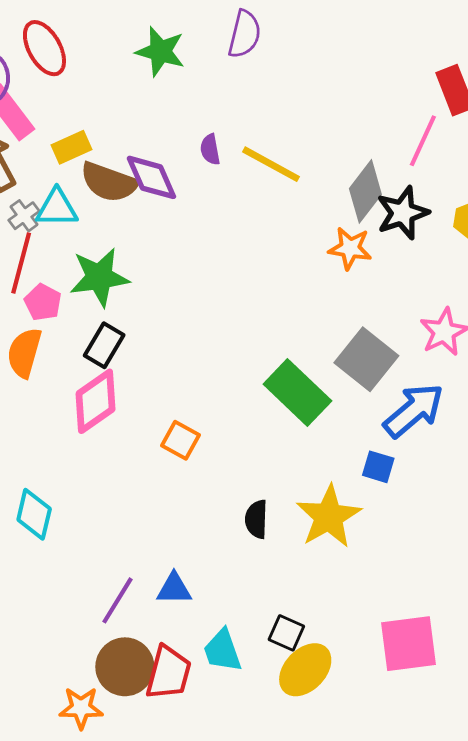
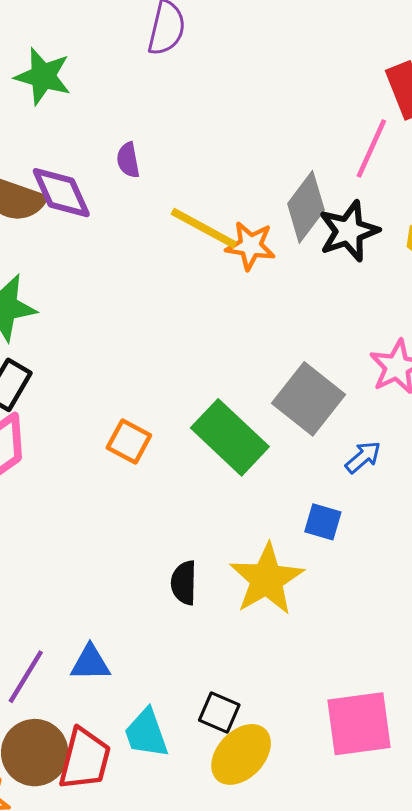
green star: (160, 51) -> (43, 76), moved
yellow line: (271, 164) -> (204, 228), moved
orange star: (350, 248) -> (250, 246), moved
blue arrow: (414, 411) -> (363, 457), size x0.5
orange square: (180, 440) -> (129, 442), moved

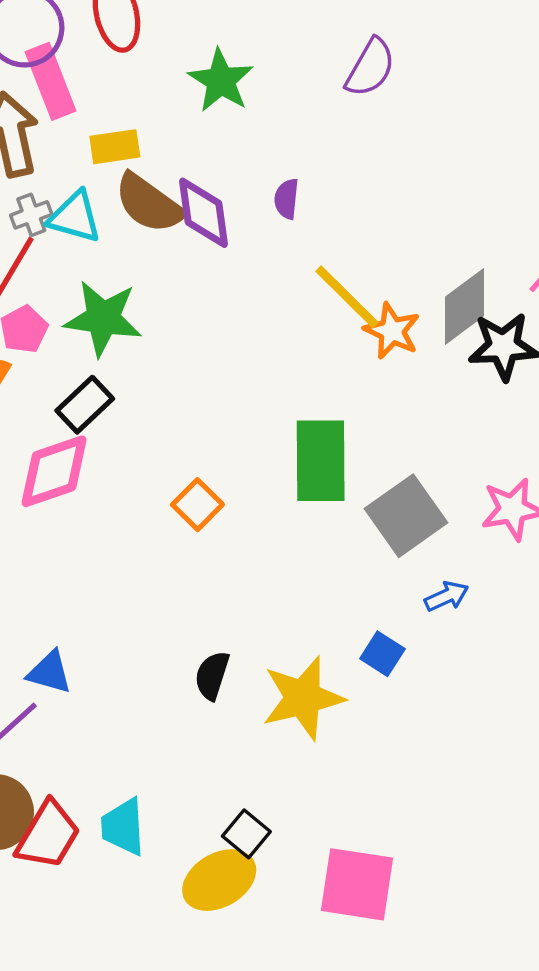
green rectangle: (230, 437) -> (321, 461), moved, turned 30
blue triangle: (90, 663) -> (50, 672), moved
black square: (219, 712) -> (246, 834), moved

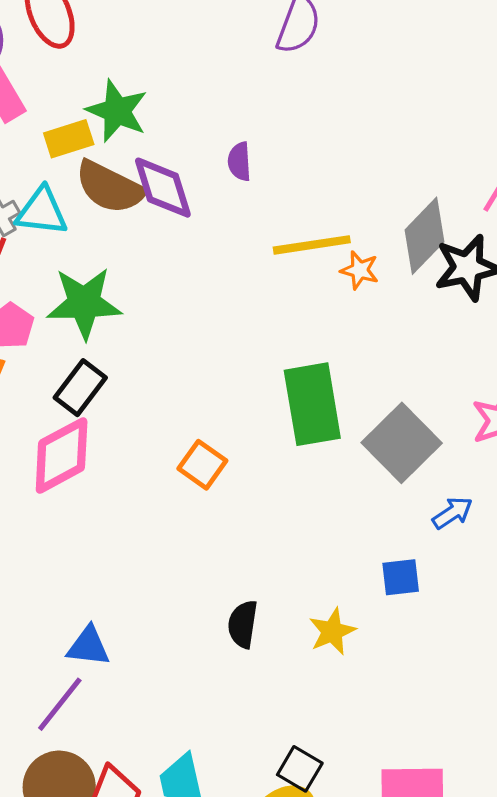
green star: (221, 81) -> (117, 111), moved
yellow line: (347, 297) -> (312, 245), turned -44
orange star: (392, 331) -> (360, 270), size x0.7
blue square: (382, 654) -> (401, 577), turned -30
yellow star: (303, 698) -> (332, 631), size x0.6

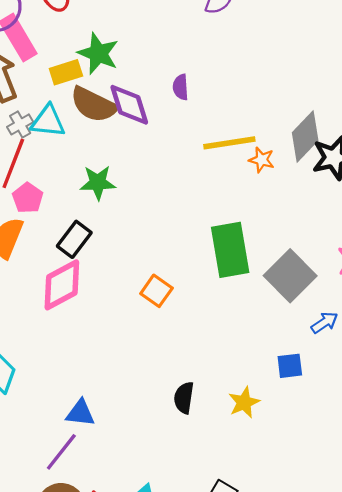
green star: (84, 303) -> (98, 183), moved, size x0.7

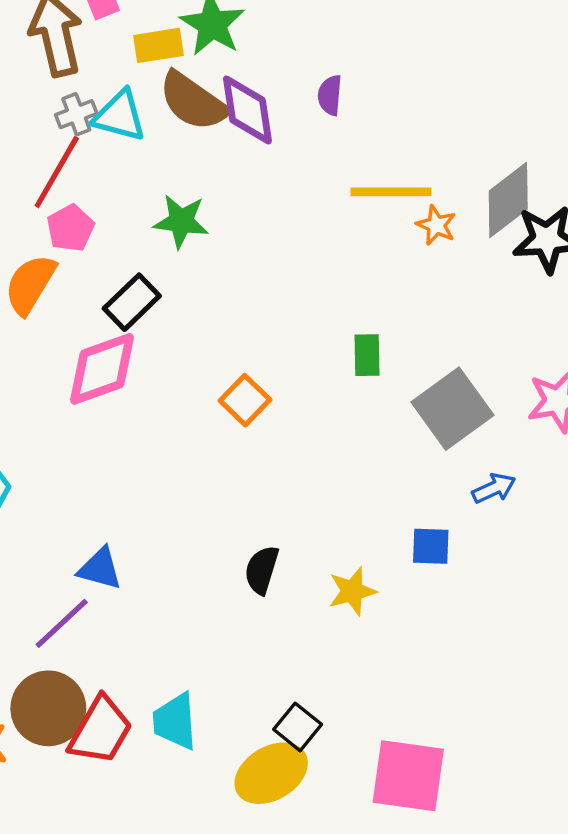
green rectangle: (230, 250) -> (367, 355), size x0.5

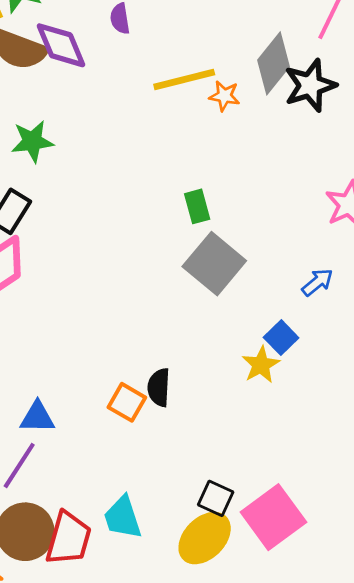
orange square: (245, 400) -> (127, 402), moved
gray square: (452, 409) -> (214, 264), moved
blue square: (431, 546) -> (281, 338), turned -32
yellow star: (352, 591) -> (261, 365), moved
pink square: (408, 776) -> (273, 517), moved, turned -30

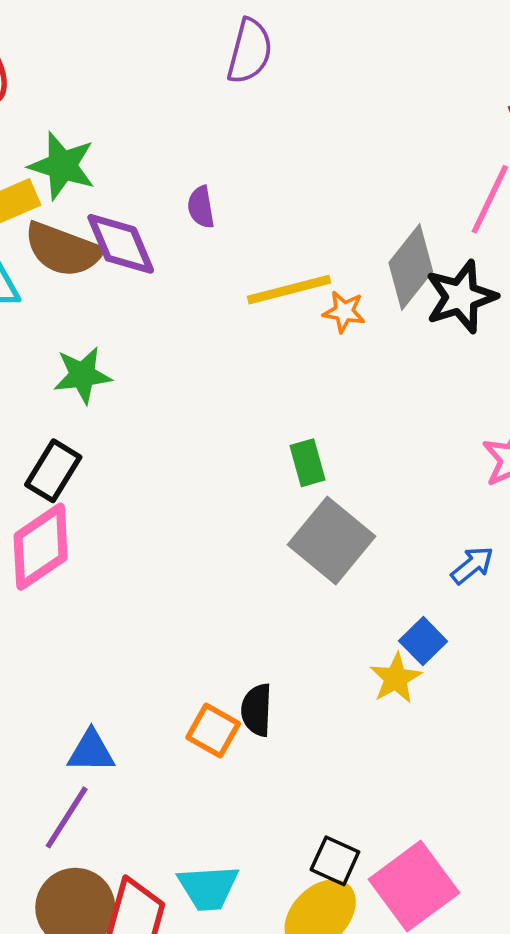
cyan trapezoid: (123, 517) -> (208, 888), turned -75

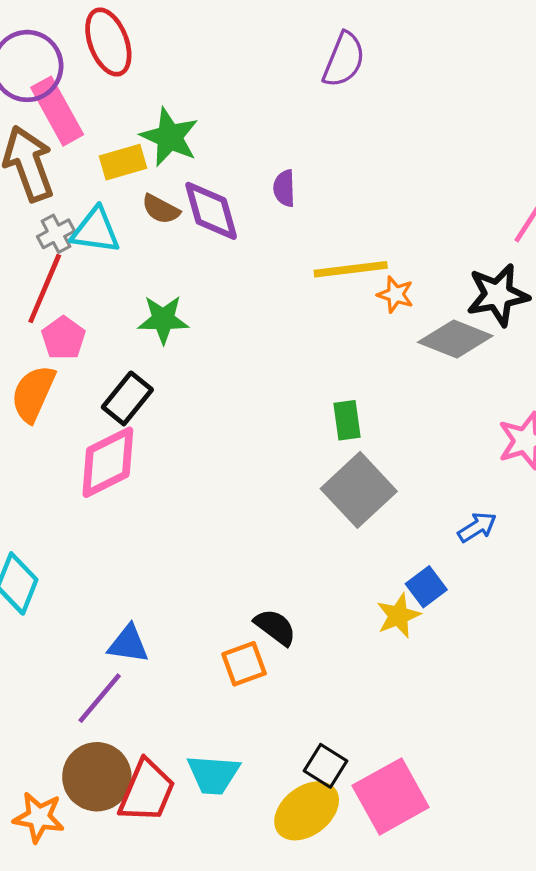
brown semicircle: (63, 249) -> (161, 209), size x0.6
gray diamond: (411, 267) -> (455, 339), moved, turned 66
black semicircle: (257, 710) -> (275, 627), turned 117
orange square: (213, 731) -> (244, 664), moved, turned 33

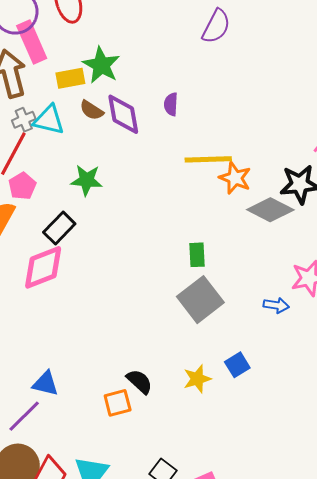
orange star: (395, 294) -> (235, 178), size x1.4
blue arrow: (477, 527) -> (276, 305), moved, turned 35
yellow star: (398, 616) -> (197, 379), moved

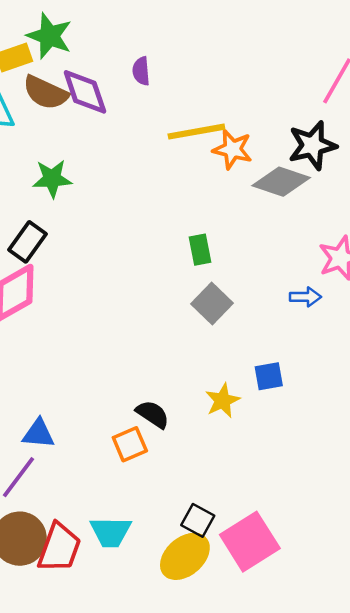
brown semicircle: (92, 110) -> (46, 93), size x1.5
gray square: (200, 300) -> (212, 304), size x0.7
blue square: (237, 365) -> (269, 376), turned 30

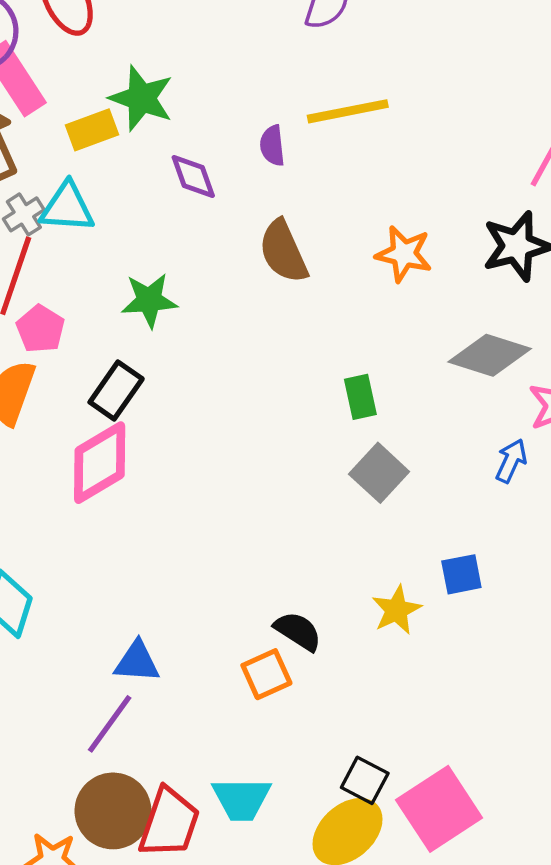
purple diamond: (85, 92) -> (193, 177), size x0.7
brown semicircle: (46, 93) -> (283, 252), moved, turned 42
yellow line: (196, 132) -> (348, 111), moved
gray diamond: (281, 182) -> (490, 355), moved
blue arrow: (305, 297) -> (511, 461), turned -64

